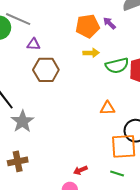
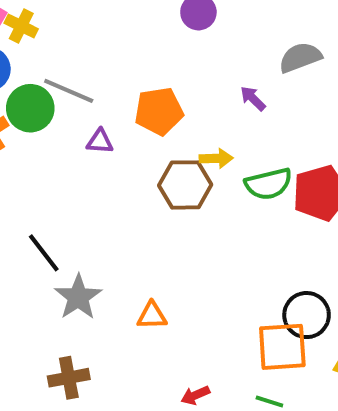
orange pentagon: (88, 26) -> (159, 111), moved
brown hexagon: (46, 70) -> (185, 185), moved
orange triangle: (107, 108) -> (152, 316), moved

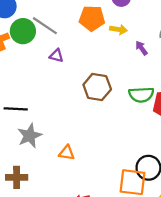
orange pentagon: (159, 111) -> (92, 18), moved
yellow arrow: (216, 158) -> (119, 29), moved
black line: (44, 253) -> (16, 109), turned -60

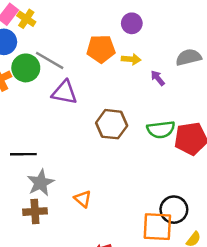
purple triangle: (56, 56) -> (64, 93), size x1.6
orange triangle: (67, 153) -> (83, 199), turned 35
brown cross: (17, 177) -> (35, 212), moved

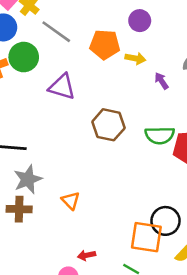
gray line: (50, 60) -> (56, 32), moved

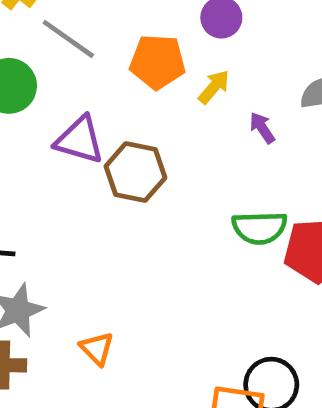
yellow arrow: (135, 58) -> (214, 87), turned -60
brown hexagon: (108, 125) -> (135, 172), moved

